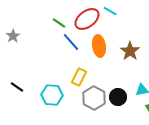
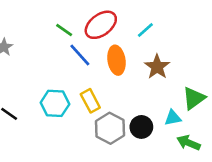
cyan line: (110, 11) -> (145, 30), moved, turned -72
yellow rectangle: (79, 77) -> (90, 101), turned -54
cyan hexagon: (52, 95) -> (55, 103), moved

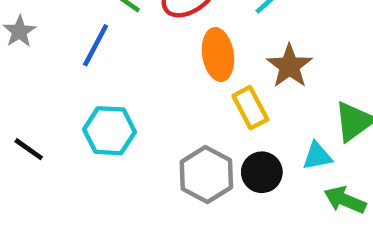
blue line: (80, 55) -> (96, 45), moved, turned 70
yellow rectangle: (90, 101) -> (250, 108), moved

